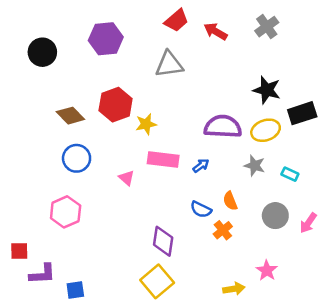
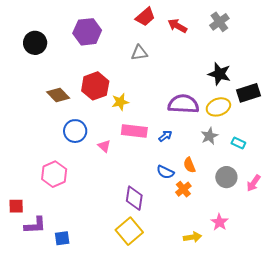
gray triangle: (169, 64) -> (139, 53), size x0.7
blue circle: (77, 158) -> (75, 131), moved
gray star: (255, 166) -> (209, 136), turned 30

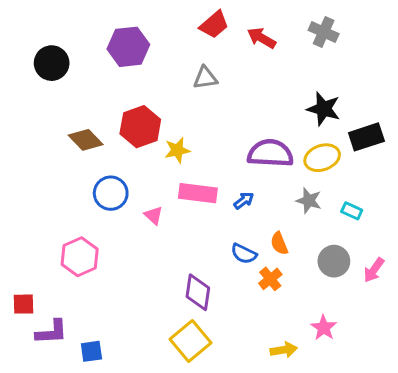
gray cross: (219, 22) -> (324, 32), turned -30
gray star: (209, 136) -> (309, 201), turned -30

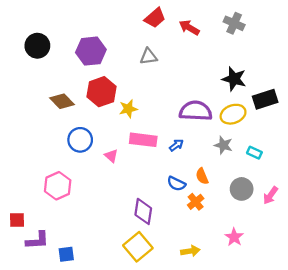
purple hexagon: (128, 47) -> (91, 51), moved
yellow arrow: (284, 350) -> (190, 251), moved

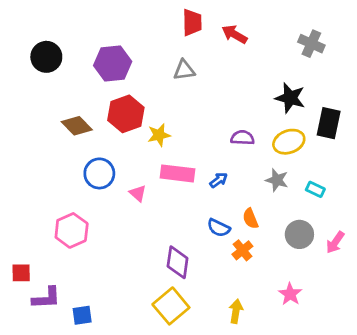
red trapezoid: (155, 18) -> (192, 22), turned -50
gray cross: (234, 23) -> (311, 44), moved
black rectangle: (265, 99) -> (329, 123), turned -60
purple semicircle: (196, 111) -> (242, 138), size x0.6
yellow arrow: (190, 251) -> (236, 311), turned -72

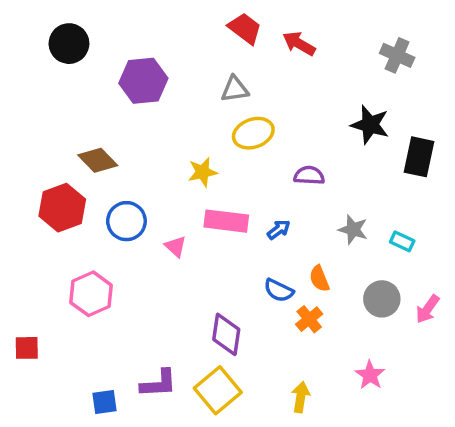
red trapezoid: (192, 22) -> (245, 28), turned -52
black circle: (46, 57) -> (69, 44), moved
red hexagon: (126, 114) -> (62, 208), moved
yellow ellipse: (289, 142) -> (253, 133), moved
purple L-shape: (46, 298) -> (159, 383), moved

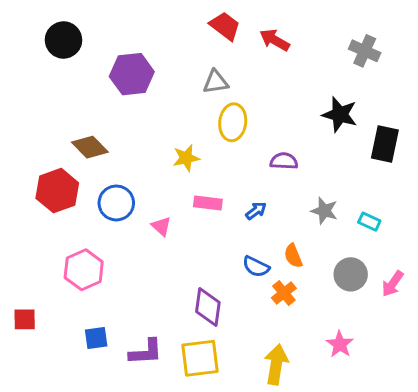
yellow ellipse: (253, 133) -> (233, 122), turned -63
pink rectangle: (226, 221) -> (208, 203), size x0.7
yellow square: (218, 390) -> (200, 358), turned 33
yellow arrow: (301, 397) -> (276, 364), size x1.4
blue square: (105, 402) -> (96, 338), moved

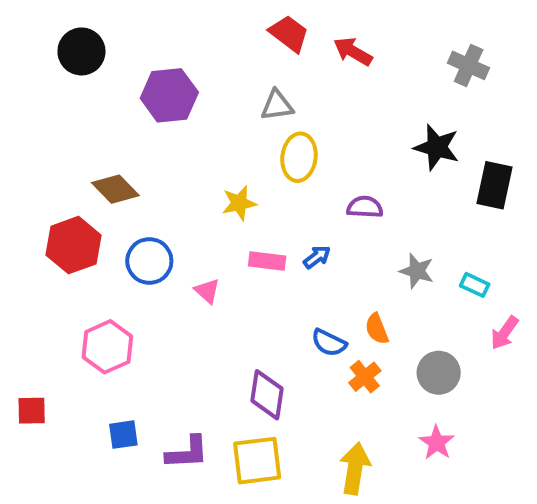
blue arrow: (256, 211) -> (317, 257), moved
gray circle: (351, 274) -> (439, 373), moved
pink arrow: (393, 284) -> (504, 333), moved

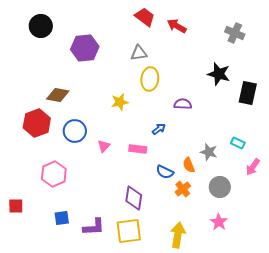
brown diamond: (115, 189) -> (58, 95), turned -35
pink rectangle: (267, 261) -> (138, 149), moved
gray star: (417, 271) -> (209, 152), moved
pink triangle: (207, 291) -> (104, 146), turned 32

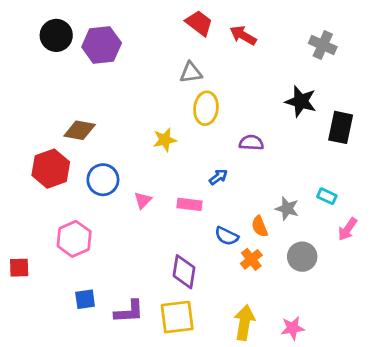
purple hexagon: (85, 48) -> (102, 45), moved
red square: (16, 206) -> (19, 268), moved
pink star: (219, 222) -> (293, 328), moved, turned 30

